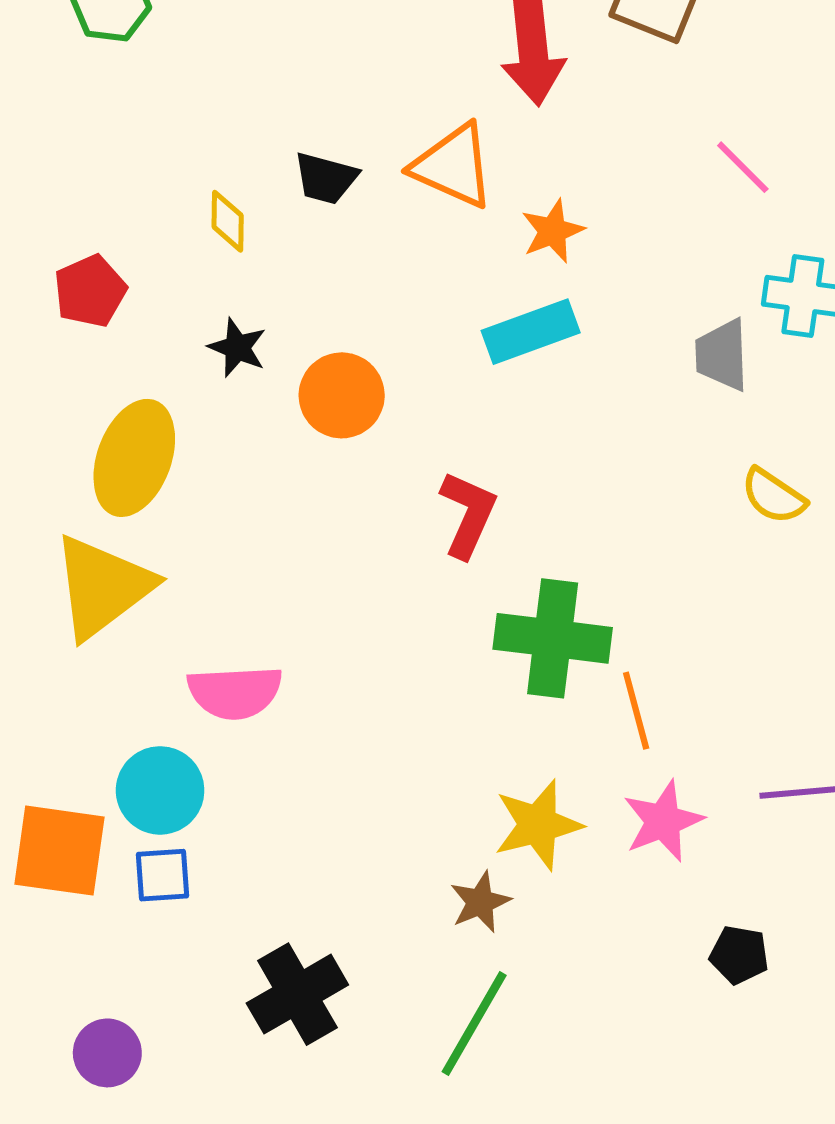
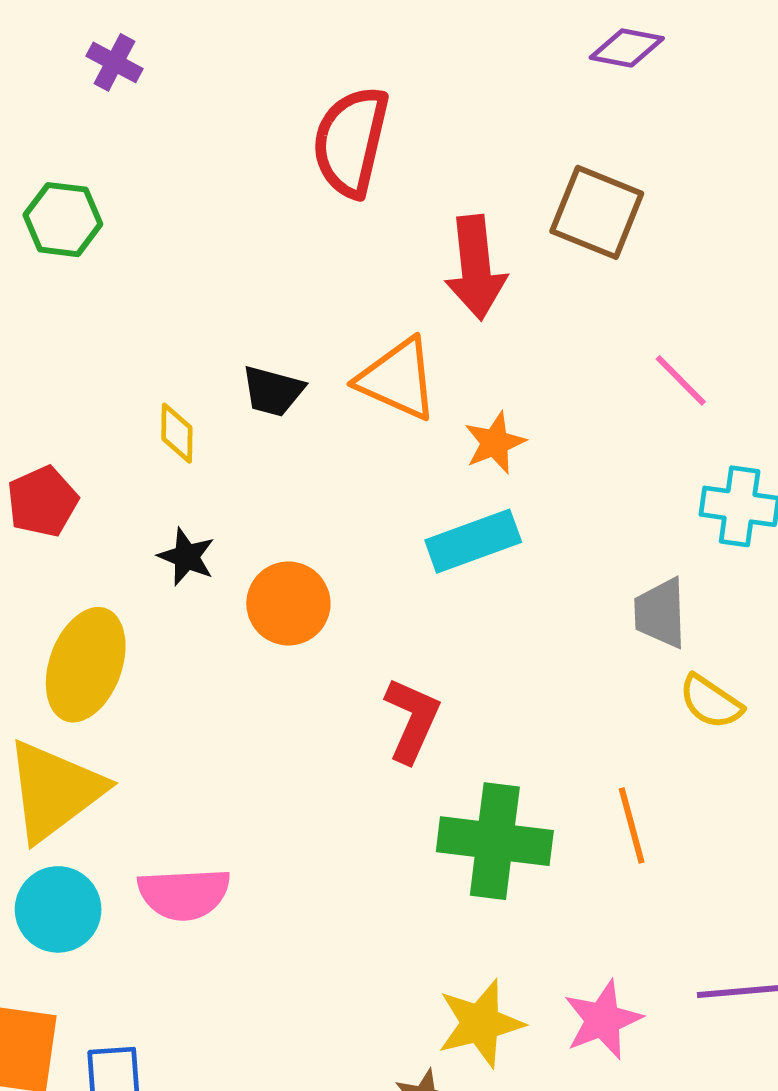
gray trapezoid: (722, 355) -> (660, 613), moved
orange line: (636, 711) -> (632, 825), moved
cyan circle: (160, 790) -> (58, 909), moved

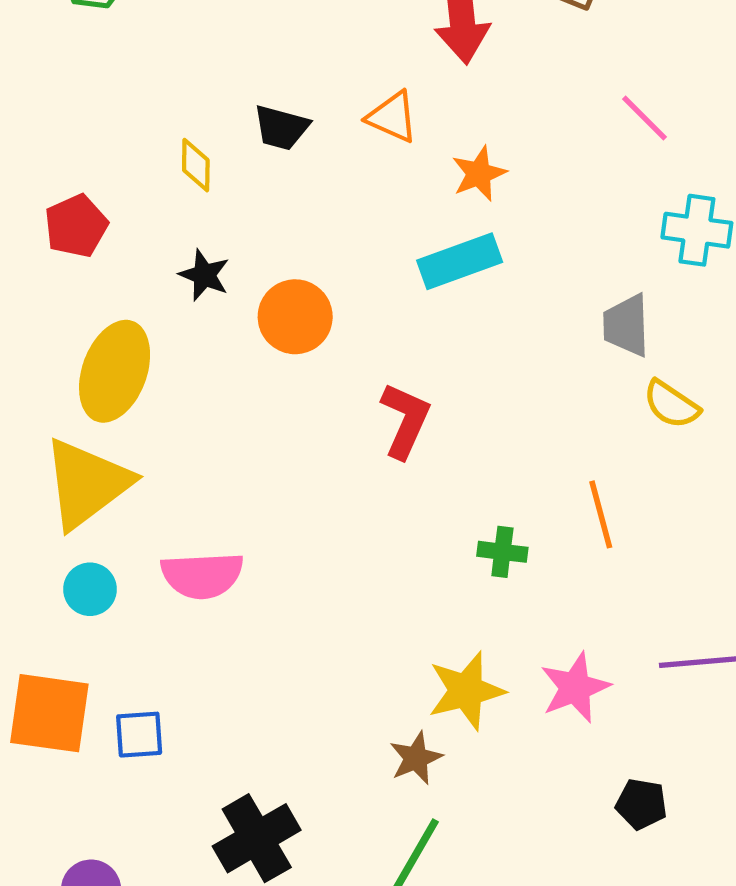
orange triangle: (398, 379) -> (392, 117), size x0.7
green cross: (495, 841) -> (502, 552), moved, size x0.5
cyan circle: (58, 909) -> (90, 589), size x0.7

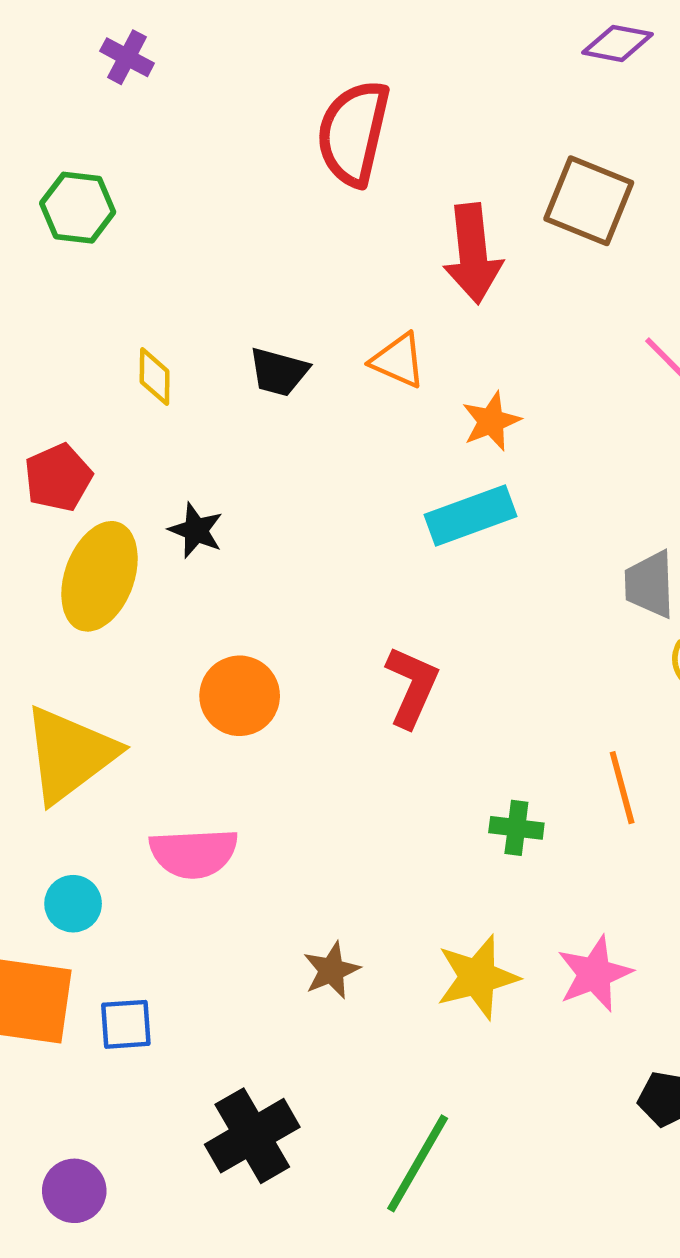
yellow diamond: (196, 165) -> (155, 376), moved
orange circle: (295, 317) -> (240, 696), moved
yellow ellipse: (115, 371) -> (99, 576), moved
cyan circle: (90, 589) -> (73, 904), moved
brown star: (416, 758) -> (332, 970), moved

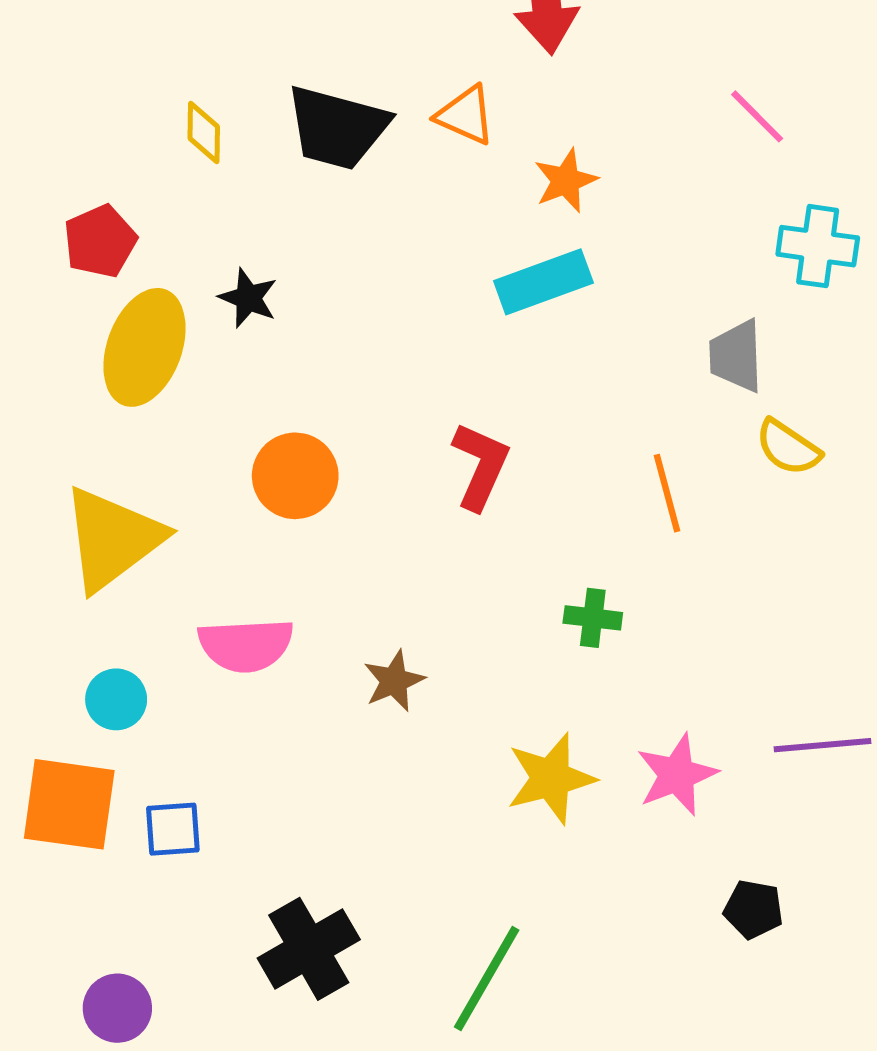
black trapezoid: (279, 372) -> (337, 128), size x1.6
orange line: (622, 788) -> (667, 493), moved
brown star: (332, 970) -> (394, 681), moved

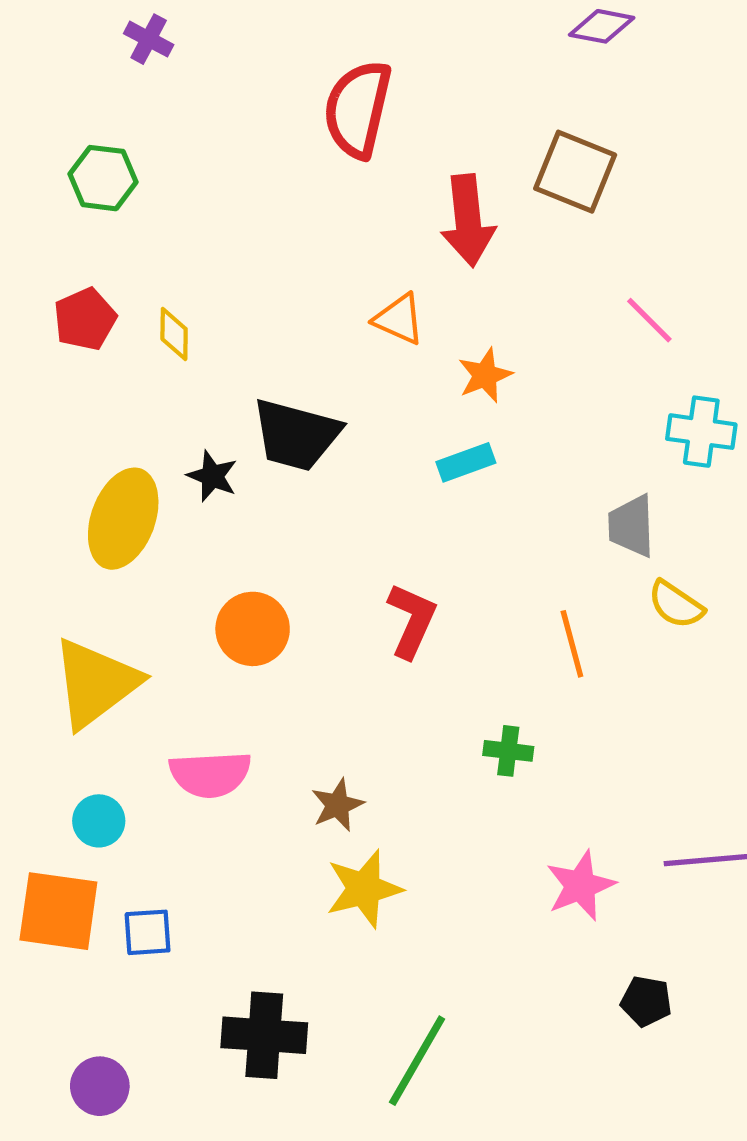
black trapezoid: (337, 128) -> (296, 435), moved
red pentagon: (100, 241) -> (85, 319), moved
cyan rectangle: (543, 282) -> (466, 462), size x0.7
yellow star: (551, 778) -> (364, 889), moved
black cross: (309, 949) -> (264, 1035), turned 34

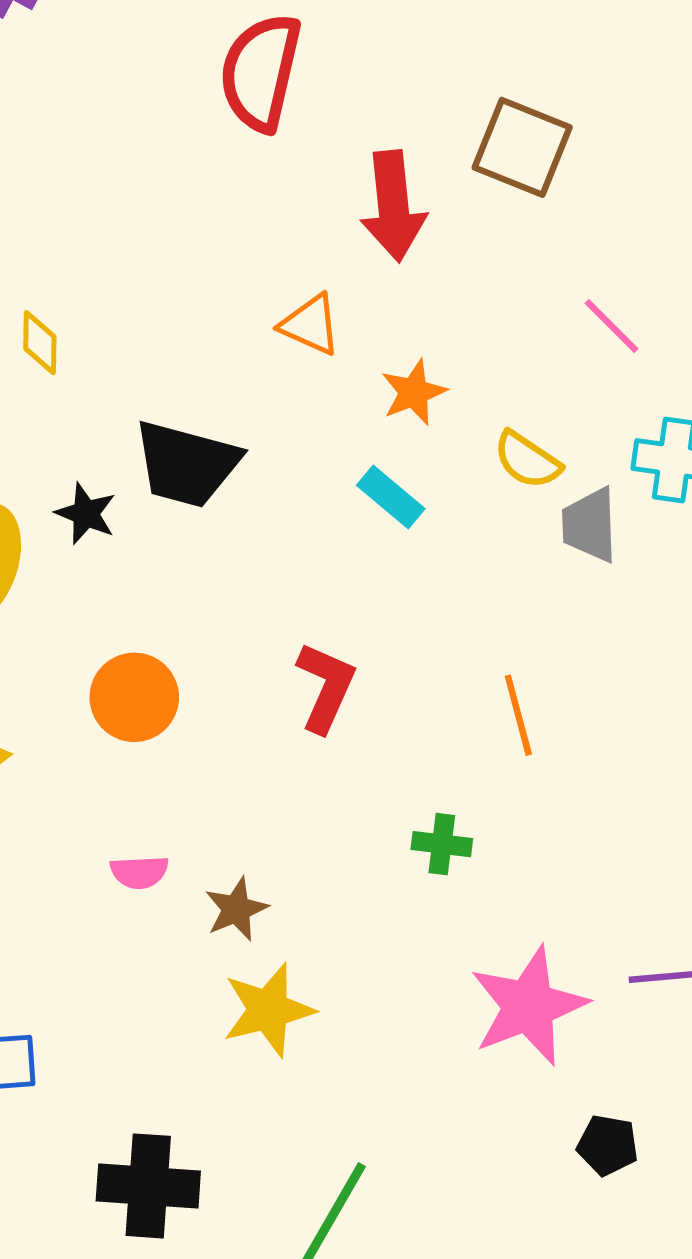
cyan rectangle: (466, 462) -> (391, 497), turned 60
gray trapezoid: (631, 526) -> (590, 525), moved
yellow semicircle: (676, 605) -> (527, 460), moved
pink semicircle: (210, 774) -> (139, 872), moved, size x0.6
pink star: (580, 886) -> (529, 1006), size x1.4

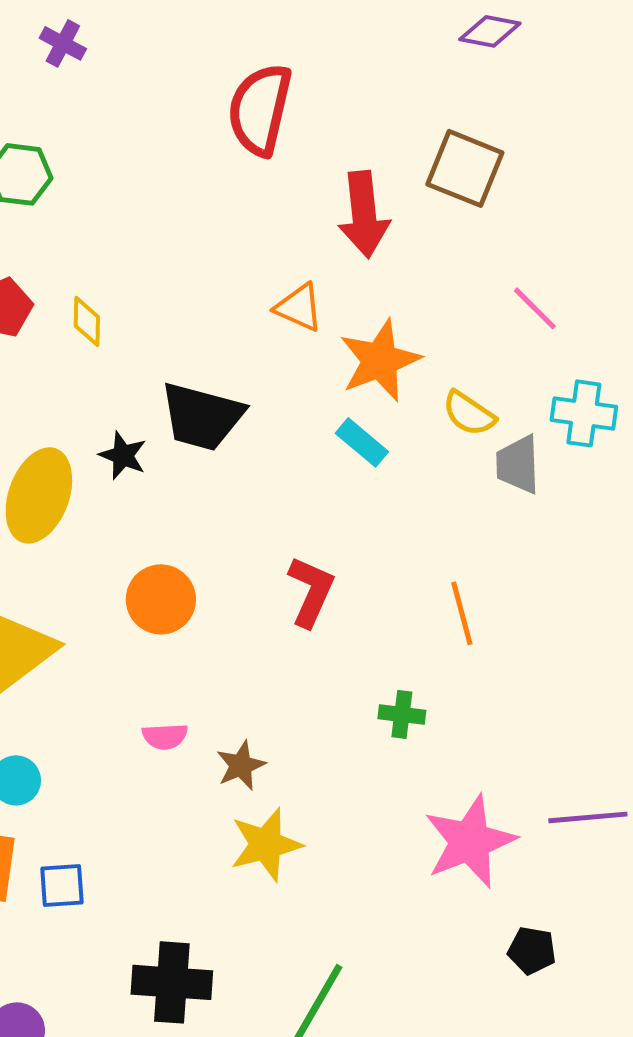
orange star: (414, 392) -> (380, 360), size x1.6

